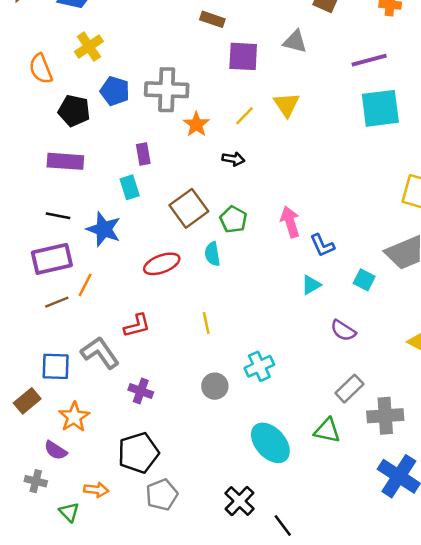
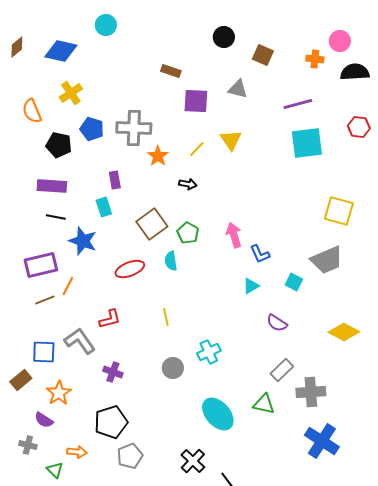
black line: (58, 216) -> (56, 217), moved

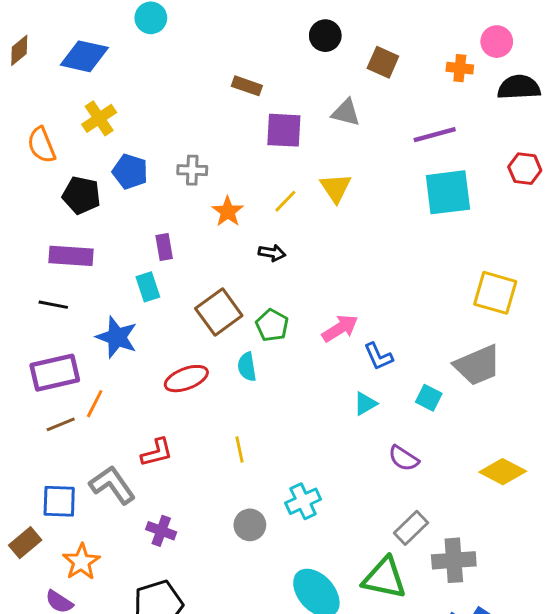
gray cross: (134, 128) -> (192, 170), size x0.6
black line: (56, 217) -> (53, 305), moved
pink arrow: (234, 235) -> (340, 328), turned 75
green triangle: (264, 404) -> (384, 578), size x1.4

